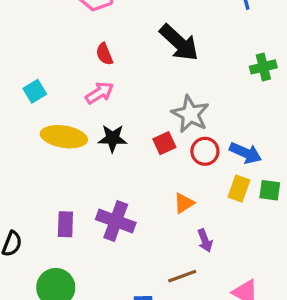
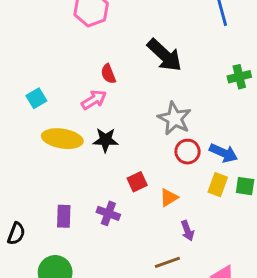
red semicircle: (104, 54) -> (108, 74), moved
red square: (164, 143) -> (137, 182), moved
purple cross: (116, 221) -> (108, 213), size x0.7

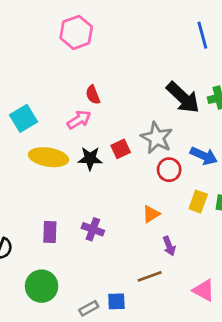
black arrow: (164, 55) -> (183, 98), moved
cyan square: (36, 98) -> (24, 118), size x1.4
blue arrow: (223, 153) -> (204, 156), moved
red square: (137, 182) -> (121, 149), moved

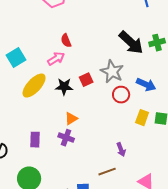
yellow ellipse: (48, 157) -> (34, 86), turned -56
orange triangle: (151, 214) -> (71, 119), moved

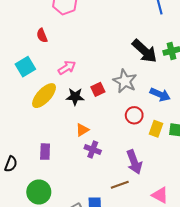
red semicircle: (66, 41) -> (42, 35), moved
red circle: (121, 95) -> (134, 115), moved
purple cross: (66, 138) -> (93, 149), moved
purple arrow: (121, 150) -> (134, 162), size x1.6

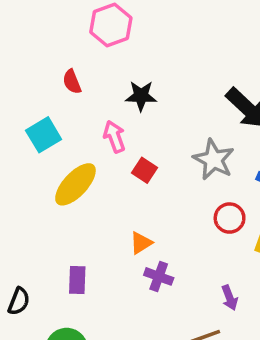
pink arrow: (67, 68) -> (114, 137), turned -78
red square: (98, 89) -> (145, 170), moved, turned -32
black star: (75, 97) -> (141, 96), moved
purple arrow: (134, 162) -> (230, 298), size x0.6

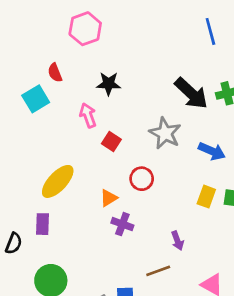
cyan square: (44, 135) -> (36, 99), moved
yellow ellipse: (75, 184) -> (58, 181), moved
red circle: (230, 218) -> (142, 179), moved
purple rectangle: (77, 280) -> (43, 224), moved

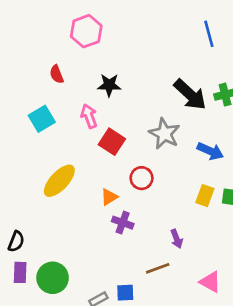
cyan square: (36, 99) -> (42, 119), moved
red square: (111, 142) -> (112, 142), size x1.4
purple rectangle: (43, 224) -> (20, 272), moved

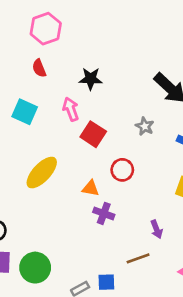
pink hexagon: (86, 31) -> (46, 29), moved
cyan square: (42, 119) -> (25, 112), turned -35
gray star: (164, 134) -> (145, 126), size x0.6
orange triangle: (109, 197) -> (91, 188), turned 42

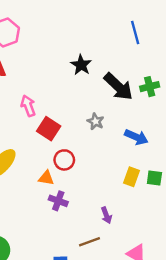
black star: (91, 79) -> (81, 65), moved, turned 30
red circle: (122, 170) -> (64, 160), moved

